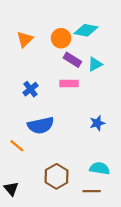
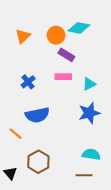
cyan triangle: (95, 64) -> (89, 84), moved
blue star: (97, 123) -> (89, 113), size x1.5
brown hexagon: (57, 176) -> (38, 162), moved

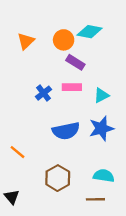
blue cross: (28, 82) -> (44, 93), moved
blue semicircle: (37, 115) -> (66, 131), moved
brown hexagon: (38, 162) -> (58, 178), moved

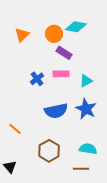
blue star: (101, 128) -> (86, 109), turned -30

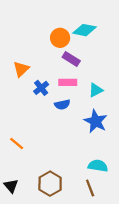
orange triangle: (22, 35) -> (21, 69), moved
blue semicircle: (56, 111) -> (62, 105), moved, size x0.6
brown hexagon: (49, 151) -> (50, 184), moved
brown line: (81, 169) -> (90, 188), turned 70

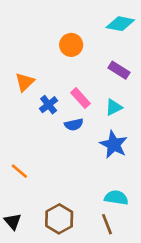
cyan diamond: (85, 30) -> (120, 24), moved
purple rectangle: (71, 59) -> (119, 70), moved
pink rectangle: (68, 82) -> (80, 98), turned 48

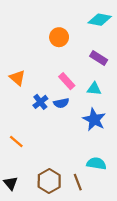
orange triangle: (25, 82) -> (17, 78), moved, turned -35
blue cross: (49, 105) -> (40, 102), moved
cyan triangle: (114, 107) -> (94, 89), turned 32
brown line: (107, 224) -> (78, 182), moved

